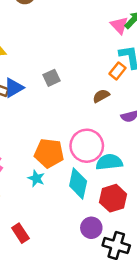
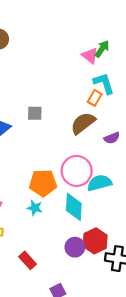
gray square: (52, 78) -> (35, 113), turned 35
brown semicircle: (101, 96) -> (83, 123), size x1.6
red hexagon: (113, 198) -> (95, 241), moved
purple circle: (91, 228) -> (75, 247), moved

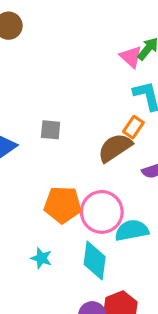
orange rectangle: (95, 98) -> (133, 127), moved
orange pentagon: (43, 183) -> (63, 205), moved

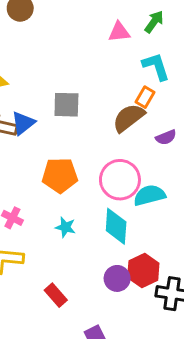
pink triangle: (131, 57) -> (119, 32), moved, turned -45
gray square: (51, 130) -> (66, 105), size x1.4
orange pentagon: (63, 205) -> (60, 175), moved

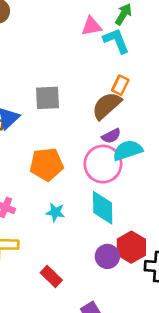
cyan L-shape: (156, 66) -> (116, 41), moved
purple semicircle: (166, 137) -> (111, 136), moved
cyan semicircle: (150, 195) -> (128, 150), moved

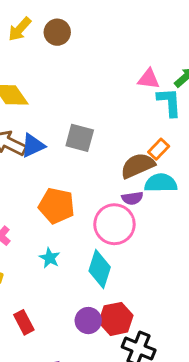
cyan semicircle: (128, 150) -> (161, 183), moved

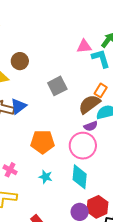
brown circle: (57, 32) -> (20, 61), moved
gray square: (80, 138) -> (57, 86), moved, turned -30

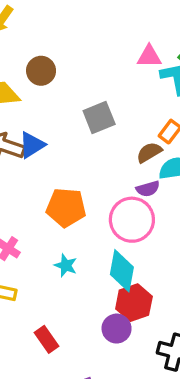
brown semicircle: (89, 104) -> (149, 152), size x0.7
red hexagon: (97, 207) -> (134, 303), moved

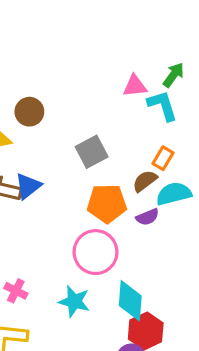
orange pentagon: (66, 207) -> (107, 203), moved
pink circle: (132, 220) -> (96, 252), moved
cyan star: (66, 265) -> (74, 301), size x1.4

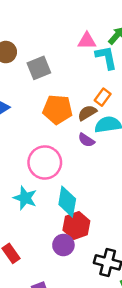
gray square: (92, 152) -> (39, 68), moved
orange pentagon: (107, 203) -> (58, 109), moved
purple semicircle: (147, 217) -> (86, 140), turned 49

